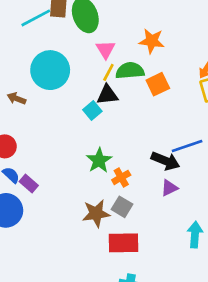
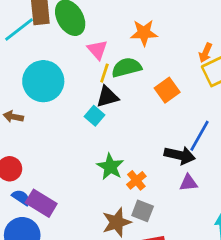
orange square: (158, 84) -> (167, 90), moved
blue line: (187, 146) -> (199, 136), turned -32
purple rectangle: (29, 184) -> (41, 203), size x1.5
purple triangle: (169, 188) -> (188, 183), turned 30

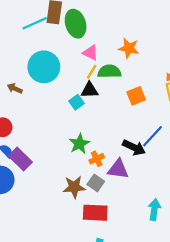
pink triangle: (97, 50) -> (90, 53), turned -35
purple triangle: (188, 183) -> (118, 169), moved, size x1.5

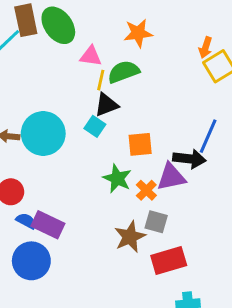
cyan circle: (44, 67) -> (43, 134), moved
orange square: (136, 96) -> (140, 144), moved, turned 36
purple triangle: (118, 169) -> (171, 177), moved

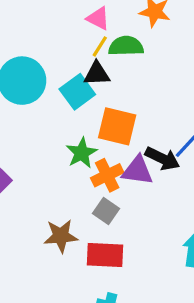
cyan square: (95, 126) -> (77, 92), size x1.5
orange square: (140, 144) -> (117, 126), size x1.4
orange cross: (146, 190) -> (107, 175), size x1.4
brown star: (130, 237) -> (61, 236), moved

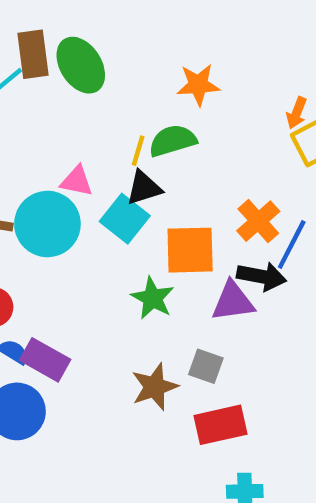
pink triangle: (98, 18) -> (77, 181), moved
orange cross: (107, 175) -> (258, 221), moved
brown star: (61, 236) -> (155, 387), moved

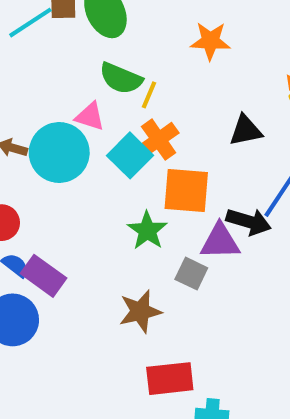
green semicircle: (173, 141) -> (121, 78), moved, turned -147
black triangle: (144, 188) -> (246, 130), moved
orange cross: (258, 221) -> (159, 140), moved
gray square: (206, 366) -> (191, 274), moved
red rectangle: (220, 425) -> (170, 379), moved

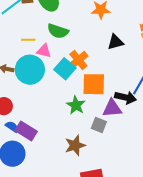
yellow line: (149, 95) -> (28, 40), moved, turned 72
black triangle: (246, 130) -> (115, 42), moved

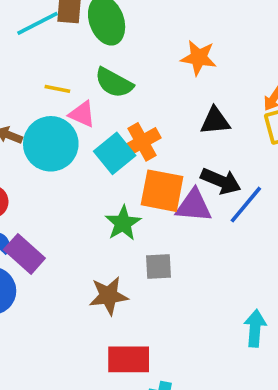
black arrow: (126, 98) -> (221, 181), moved
purple triangle: (112, 108) -> (194, 206), moved
gray square: (99, 125) -> (159, 266), turned -35

